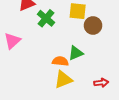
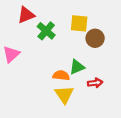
yellow triangle: (63, 80) -> (64, 95), turned -42
red arrow: (101, 83) -> (95, 83), moved

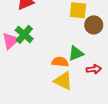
green cross: (46, 31) -> (24, 34), moved
yellow triangle: (64, 95) -> (63, 81), turned -30

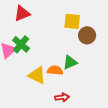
red arrow: (94, 69) -> (62, 97), moved
yellow triangle: (63, 81) -> (37, 75), moved

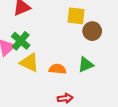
green triangle: (70, 62) -> (86, 65), moved
yellow triangle: (37, 75) -> (29, 63), moved

